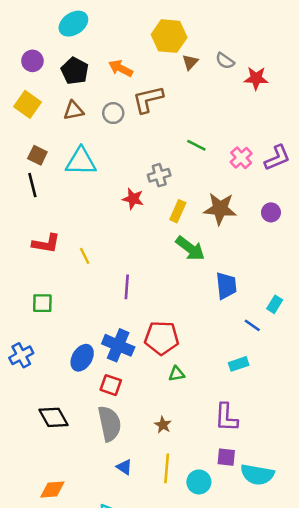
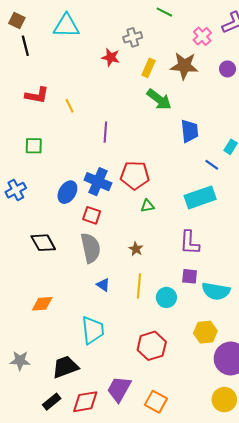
brown square: (37, 155) -> (17, 20), moved
pink cross: (241, 158) -> (202, 36), moved
cyan rectangle: (239, 364) -> (200, 197), size x1.8

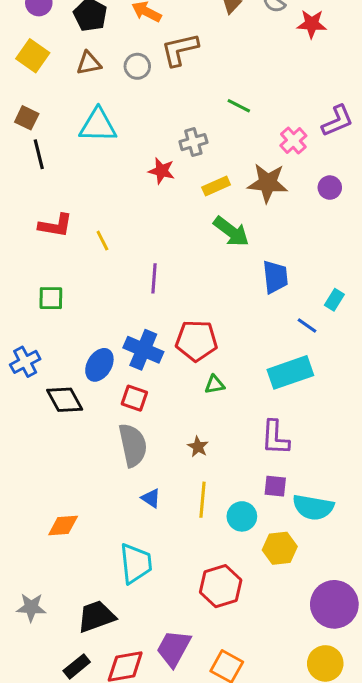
yellow rectangle: (149, 68) -> (216, 186), turned 42
black diamond: (43, 243) -> (65, 400), moved
yellow hexagon: (205, 332) -> (280, 548), moved

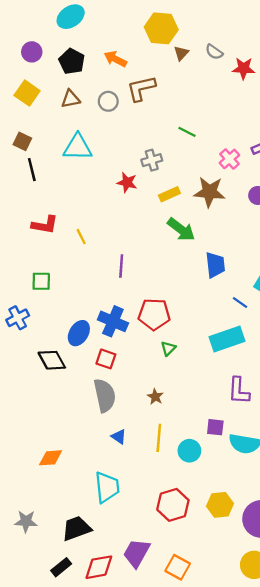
blue cross: (25, 362) -> (18, 318), moved
green triangle: (215, 385) -> (168, 348), turned -35
purple L-shape: (275, 438) -> (239, 391), moved
yellow hexagon: (280, 548) -> (220, 505), moved

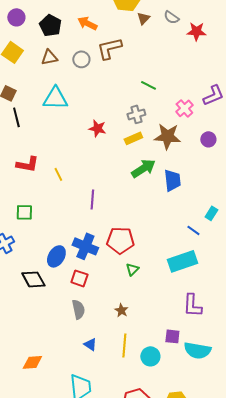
gray cross: (152, 160) -> (136, 114), moved
green arrow: (181, 230) -> (143, 168), turned -70
blue trapezoid: (215, 265) -> (172, 180), moved
gray semicircle: (105, 395) -> (78, 309), size x0.7

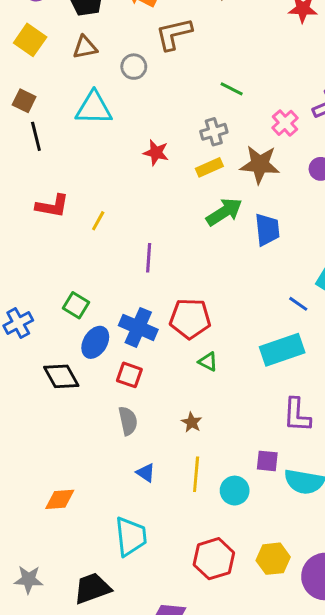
gray circle: (81, 59) -> (134, 67), moved
yellow line: (58, 174) -> (98, 221), turned 56
green square: (24, 212) -> (76, 305), moved, turned 30
green triangle: (132, 269) -> (208, 362), turned -48

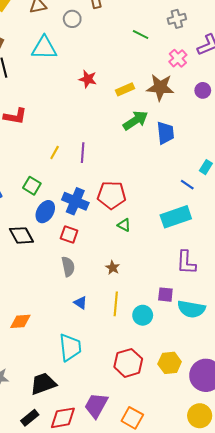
gray cross: (214, 132) -> (177, 19), moved
yellow line: (98, 221) -> (55, 153), moved

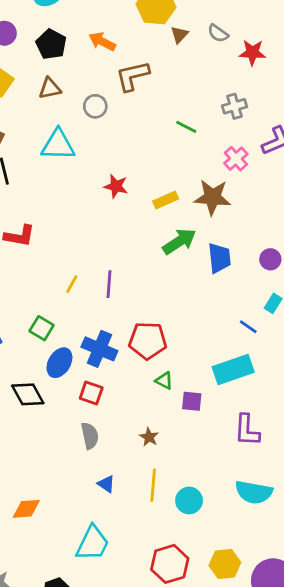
purple circle: (203, 90) -> (270, 259), moved
purple square: (165, 295) -> (192, 401), moved
cyan trapezoid: (70, 347) -> (93, 543), turned 32

